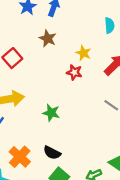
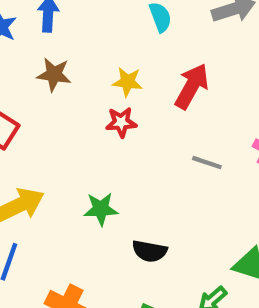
black semicircle: (52, 153) -> (150, 251), moved

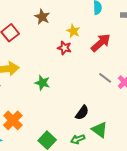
gray line: (207, 163) -> (105, 78), moved
black semicircle: (150, 251) -> (82, 113), moved, turned -84

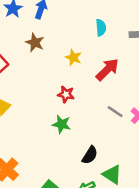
red star: (64, 48) -> (66, 94), moved
green star: (42, 83) -> (62, 124), moved

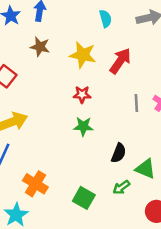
yellow star: (73, 57) -> (83, 55), size x1.5
gray line: (115, 112) -> (136, 103), turned 63

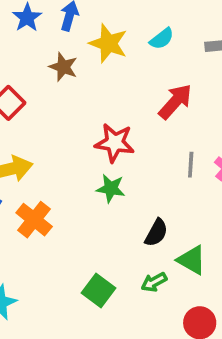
cyan semicircle: (105, 19) -> (162, 39), turned 60
yellow star: (83, 55) -> (108, 43), moved
red star: (82, 95) -> (115, 143), size x1.5
orange cross: (35, 184) -> (34, 220), moved

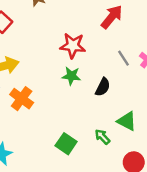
gray line: (191, 165) -> (124, 58), turned -35
black semicircle: (156, 233) -> (103, 87), moved
green arrow: (154, 282) -> (102, 137), turned 77

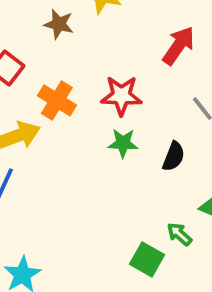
orange cross: (22, 99) -> (57, 100), moved
green square: (66, 144) -> (147, 259), moved

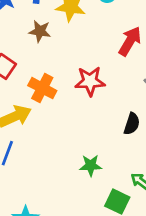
green star: (123, 143) -> (91, 165), moved

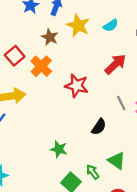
orange cross: (42, 88) -> (41, 66), moved

